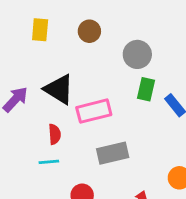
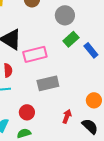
green rectangle: (146, 89) -> (71, 39), turned 35

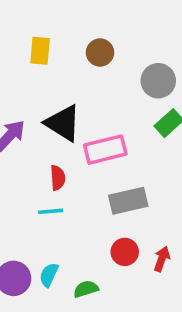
red circle: (27, 112) -> (125, 252), moved

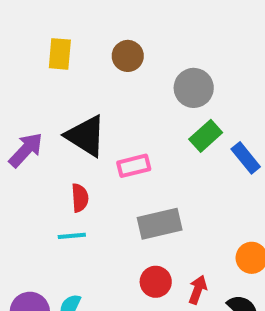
pink rectangle: (105, 150) -> (134, 166), size x0.7

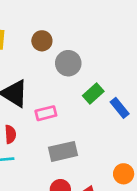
gray circle: (194, 88) -> (68, 63), moved

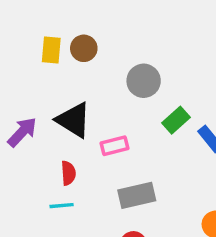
brown circle: (42, 41) -> (84, 48), moved

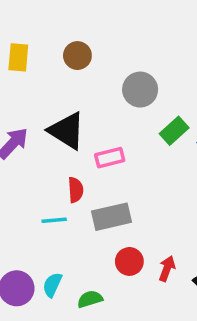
yellow rectangle: (51, 50) -> (18, 57), moved
red semicircle: (68, 173) -> (76, 190), moved
gray rectangle: (137, 195) -> (111, 217), moved

